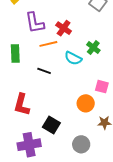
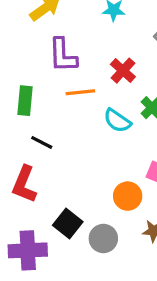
red cross: (64, 28) -> (123, 71), moved
black line: (44, 71) -> (42, 142), moved
gray circle: (81, 144) -> (103, 238), moved

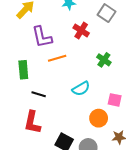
red cross: (123, 71) -> (81, 31), moved
cyan semicircle: (117, 121) -> (81, 89), moved, turned -54

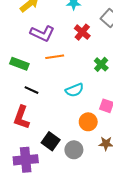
purple L-shape: (42, 37) -> (42, 33), turned -60
green rectangle: (23, 70) -> (19, 64), turned -72

